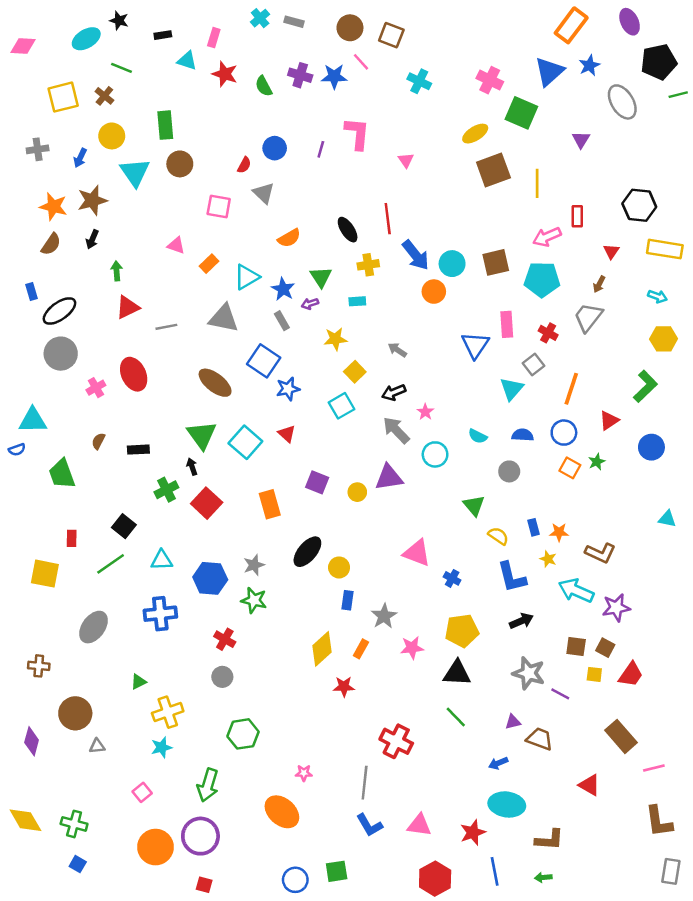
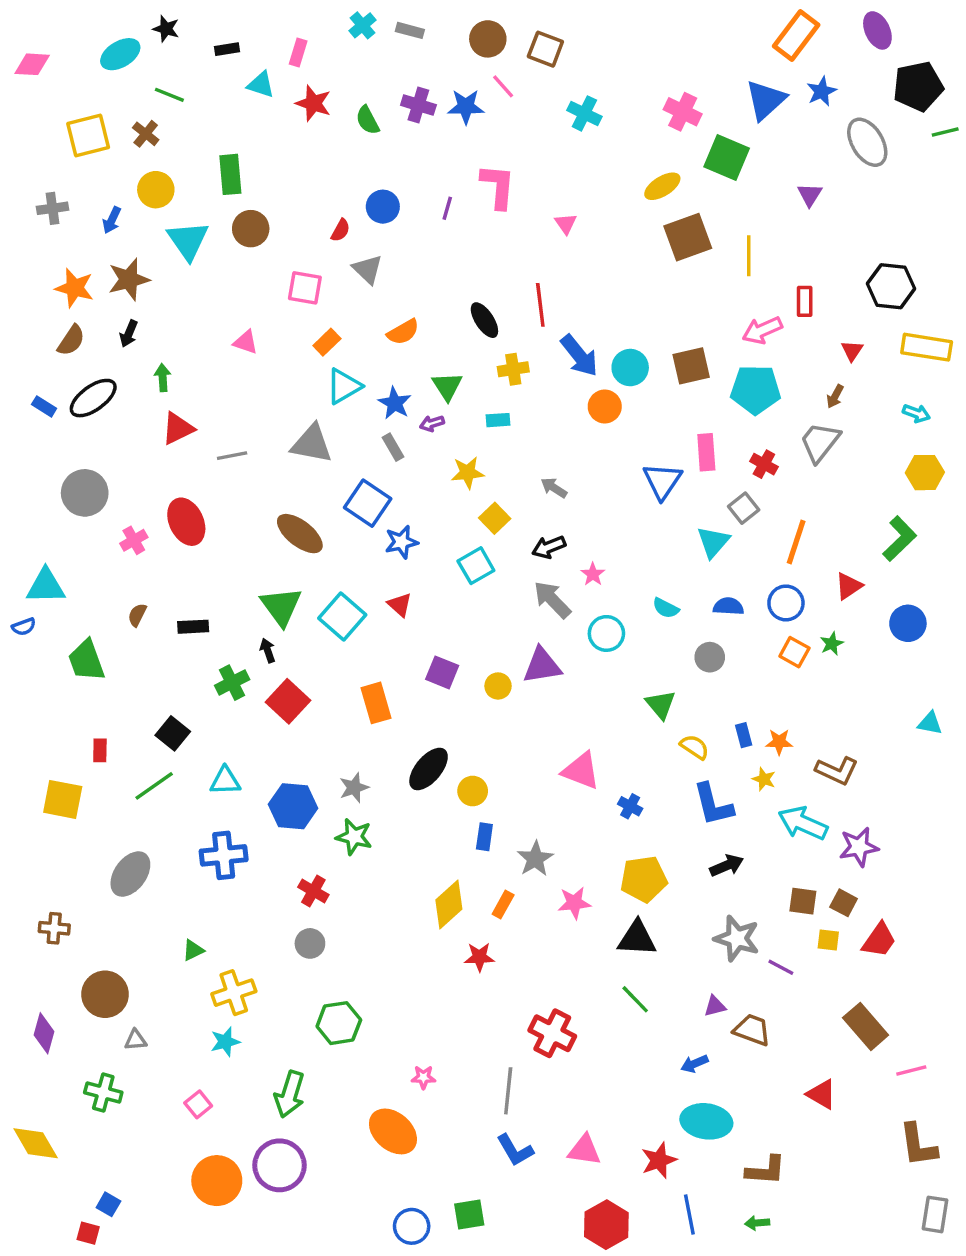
orange rectangle: (209, 264) -> (327, 342), moved
blue rectangle: (32, 292) -> (44, 406), turned -42
black ellipse: (59, 311) -> (93, 398), moved
green cross: (74, 824) -> (103, 1093), moved
red square: (204, 885) -> (88, 1233), moved

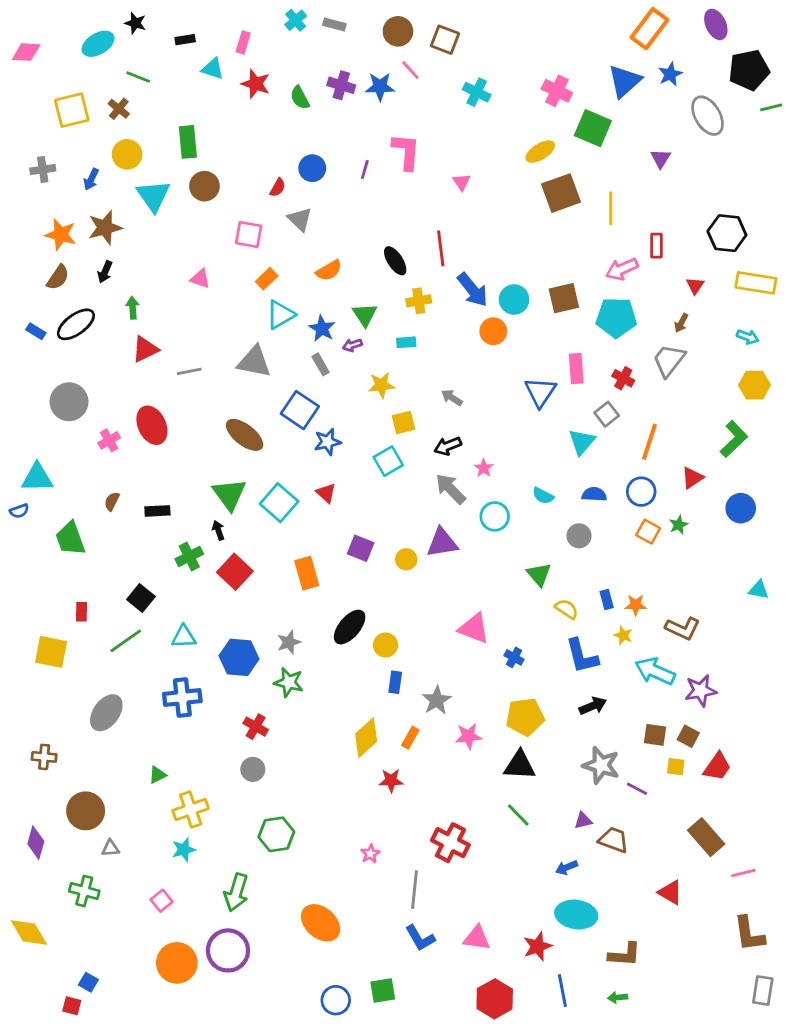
yellow square: (495, 518) -> (403, 422), turned 30
pink star: (423, 1077) -> (370, 854), moved, turned -30

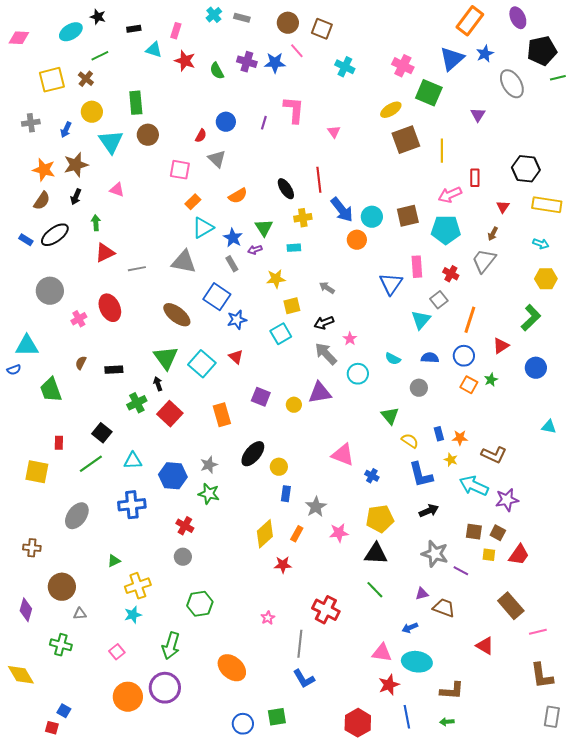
green line: (138, 77) -> (100, 56), turned -48
pink triangle: (200, 279) -> (117, 190), moved
pink triangle: (477, 938) -> (382, 653), moved

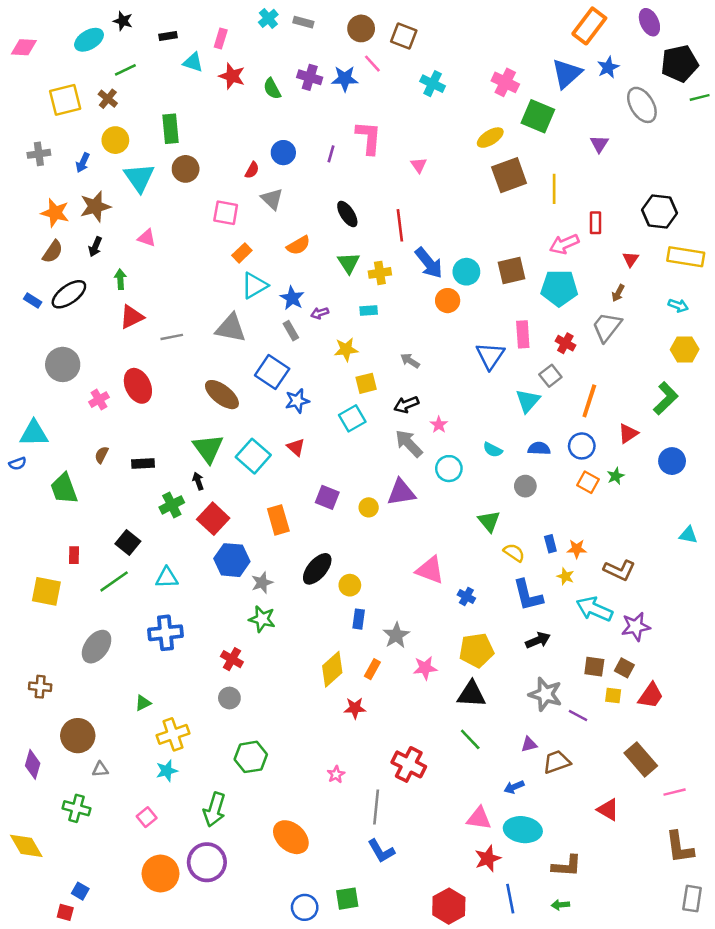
black ellipse: (286, 189) -> (347, 214), moved
green triangle: (264, 228) -> (349, 263), moved
blue hexagon: (173, 476) -> (232, 560), moved
brown trapezoid: (444, 608) -> (557, 762), turned -40

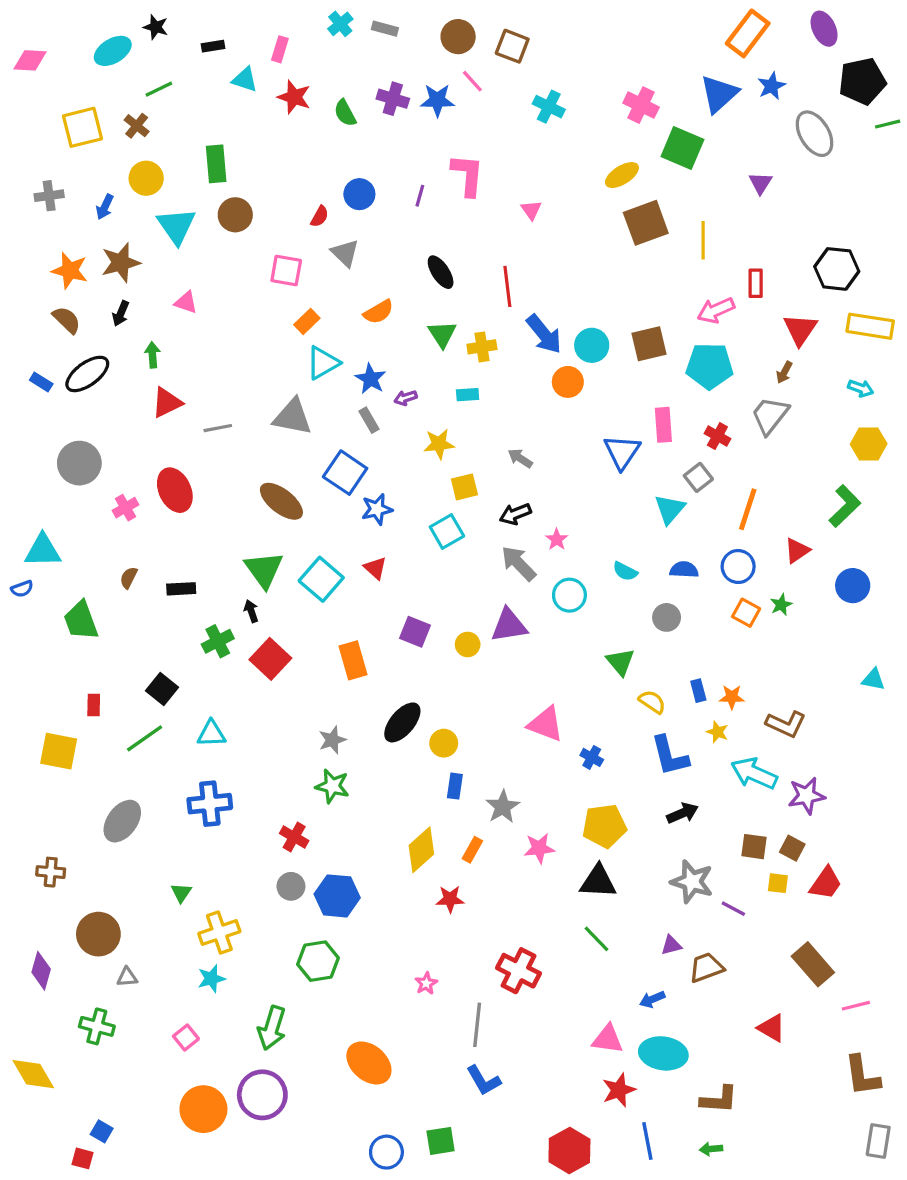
brown semicircle: (53, 252) -> (67, 320), turned -80
red triangle: (631, 259) -> (800, 329), size x1.6
blue hexagon: (232, 560) -> (337, 896), moved
green triangle: (143, 703) -> (181, 893), turned -30

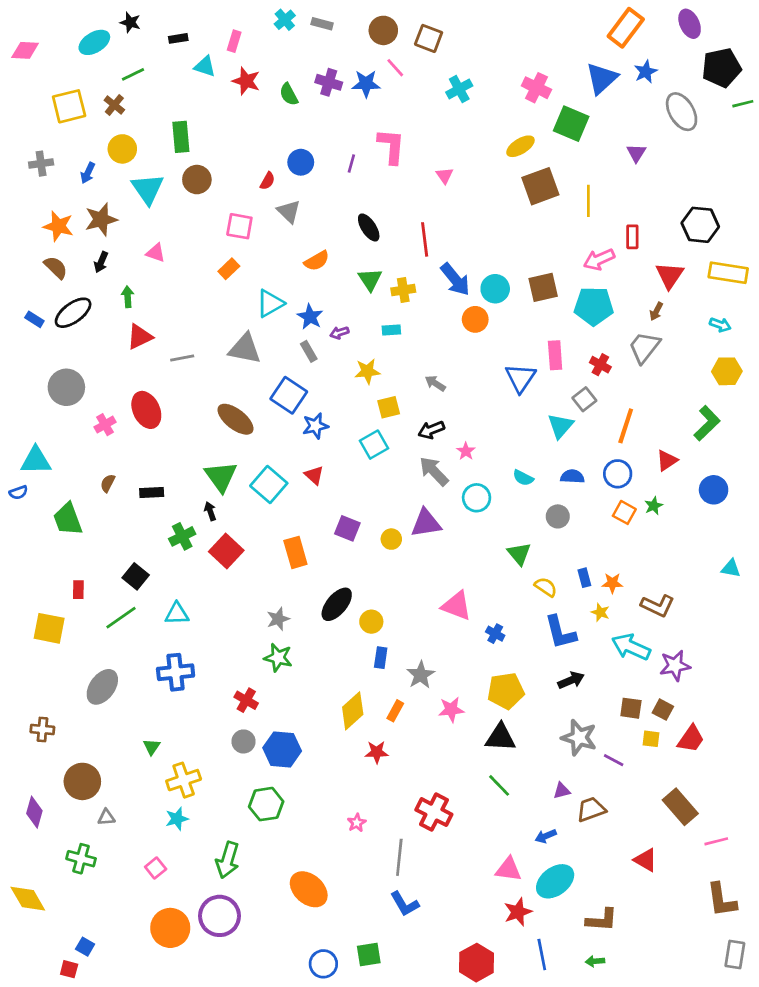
cyan cross: (549, 107) -> (459, 89), turned 35
orange rectangle: (307, 321) -> (229, 269), moved
cyan ellipse: (663, 1053) -> (555, 881), turned -45

